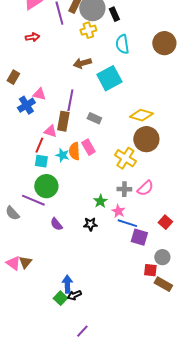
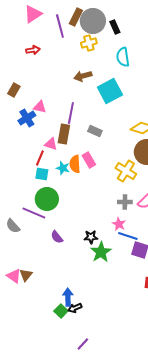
green star: (100, 201) -> (101, 252), moved, size x1.5

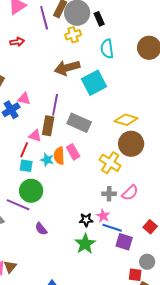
brown arrow: (83, 76) -> (67, 68), size x1.4
gray rectangle: (95, 131) -> (79, 123), size x1.6
black star: (91, 237) -> (86, 220), moved

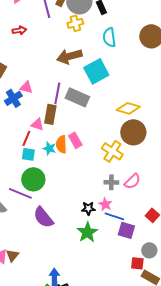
gray rectangle: (79, 123) -> (77, 97), moved
purple semicircle: (41, 229) -> (43, 217), size x1.6

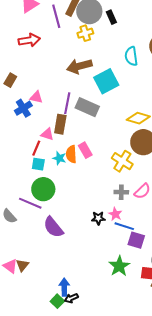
red arrow: (19, 30) -> (29, 40), size x1.5
cyan semicircle: (109, 37) -> (131, 56), moved
green star: (87, 232) -> (119, 266), moved

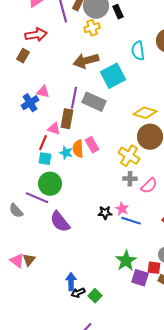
brown rectangle: (10, 80) -> (23, 56), moved
gray cross: (121, 192) -> (130, 179), moved
purple square: (136, 240) -> (140, 278), moved
green square: (57, 301) -> (95, 296), moved

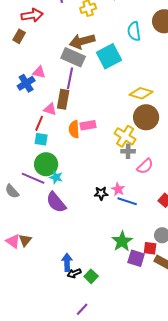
gray rectangle: (94, 102) -> (73, 57), moved
pink rectangle: (92, 145) -> (88, 125), turned -70
cyan star: (66, 153) -> (56, 177), moved
gray cross: (130, 179) -> (128, 151), moved

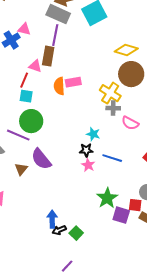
pink semicircle: (145, 166) -> (130, 123), turned 72
cyan star: (56, 177) -> (93, 134), moved
pink star: (118, 189) -> (88, 165), moved
brown triangle: (25, 240) -> (21, 169), moved

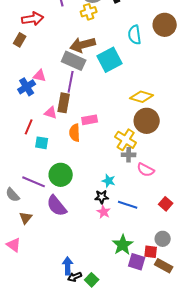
red line: (24, 80) -> (29, 127), moved
pink rectangle: (73, 82) -> (90, 120), moved
green circle: (31, 121) -> (61, 175), moved
brown triangle: (21, 169) -> (26, 218), moved

